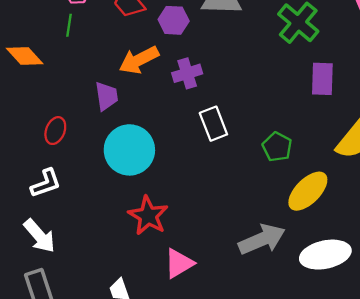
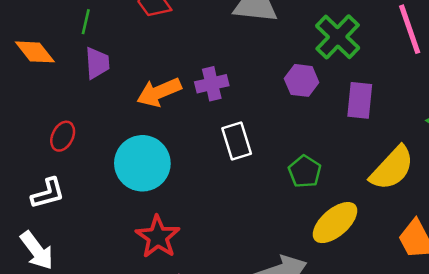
purple hexagon: (174, 20) -> (302, 80), moved
orange arrow: (139, 60) -> (159, 92), moved
purple trapezoid: (106, 96) -> (97, 63), moved

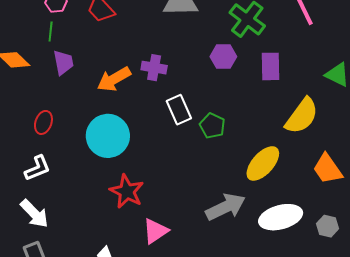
purple cross: (212, 84) -> (154, 68), turned 30
green pentagon: (305, 172) -> (212, 126), moved

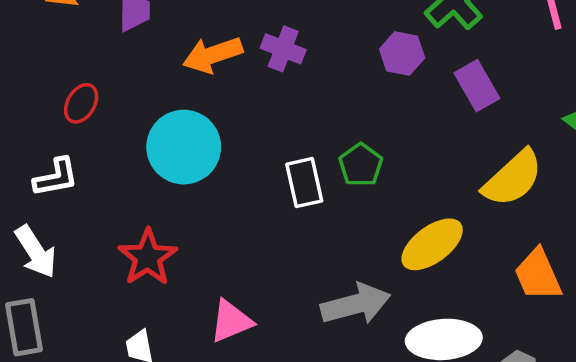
purple rectangle: (270, 66) -> (477, 86), turned -40
white rectangle: (179, 110) -> (304, 183), moved
red star: (127, 191) -> (148, 257), moved

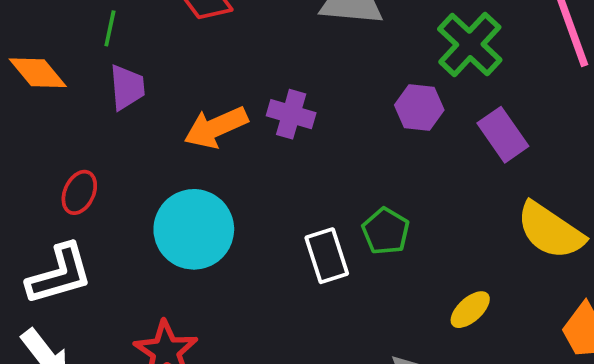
white L-shape: (56, 177) -> (59, 274), size x1.4
yellow semicircle: (513, 178) -> (550, 231), turned 82
yellow ellipse: (432, 244) -> (470, 310), size x0.6

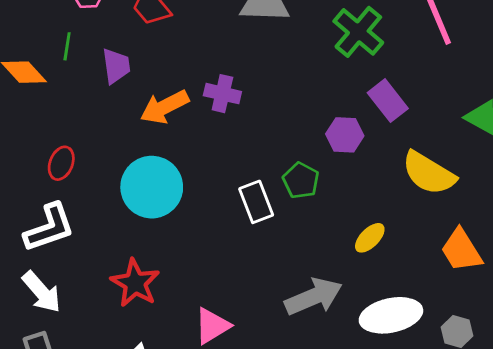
green line: (110, 28) -> (67, 46), moved
purple trapezoid: (127, 87) -> (116, 66), moved
purple hexagon: (419, 107) -> (345, 135), moved

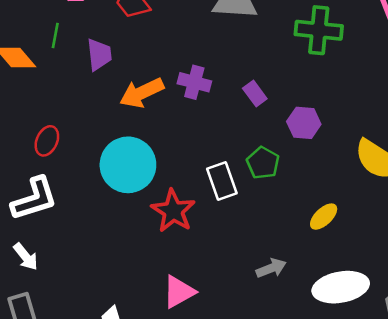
green cross: (358, 32) -> (319, 30), turned -36
purple rectangle: (388, 101) -> (255, 94), moved, size x0.7
red star: (135, 283) -> (173, 211), moved
white arrow: (42, 292) -> (26, 257), size x0.7
gray arrow: (313, 297) -> (271, 268), size x0.6

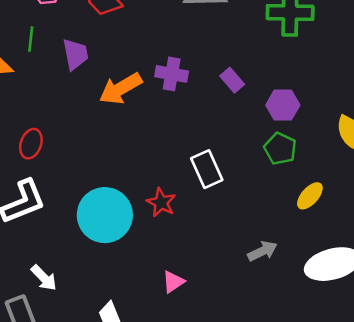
green pentagon: (263, 163) -> (280, 149), moved
cyan circle: (128, 165) -> (105, 215), moved
red star: (173, 211) -> (161, 202), size x0.7
white arrow: (26, 257) -> (44, 278), moved
pink triangle: (179, 292) -> (173, 282), size x0.7

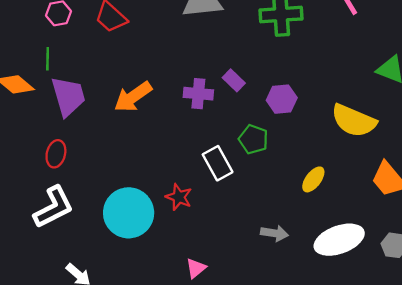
purple trapezoid: (75, 54) -> (68, 96), moved, size x1.4
purple cross: (172, 74) -> (198, 94), moved
green pentagon: (280, 149) -> (253, 139), moved
gray arrow: (262, 251) -> (275, 233), turned 40

